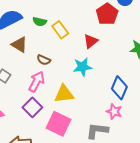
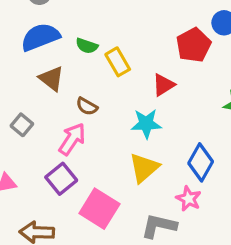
yellow triangle: (64, 94) -> (144, 168), moved, turned -40

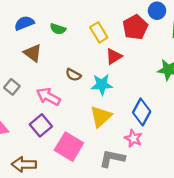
blue semicircle: (40, 37) -> (24, 23), size x0.7
yellow rectangle: (118, 62) -> (99, 32), moved
brown semicircle: (87, 106) -> (73, 75), moved
pink arrow: (72, 139) -> (48, 97), turned -95

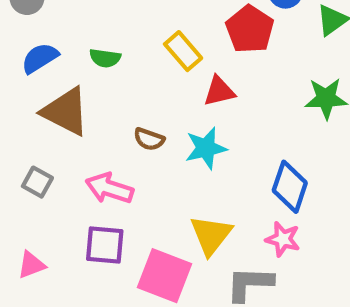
brown triangle: (33, 53) -> (65, 112), size x1.4
red triangle: (114, 56) -> (219, 91), turned 30
yellow triangle: (101, 117) -> (211, 235), moved
purple square: (41, 125) -> (105, 245), turned -35

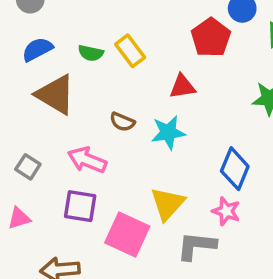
yellow rectangle: (183, 51) -> (130, 51), moved
gray square: (37, 182) -> (28, 167), moved

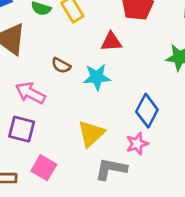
pink star: (226, 211) -> (137, 144), turned 30
pink square: (127, 235) -> (44, 168), moved, size x0.7

